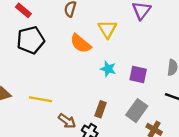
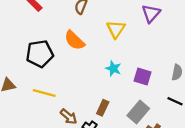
black pentagon: (31, 40) -> (40, 54), moved
orange semicircle: (81, 44) -> (74, 40), moved

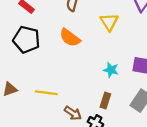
black pentagon: (40, 54) -> (26, 40), moved, turned 30
cyan star: (113, 68) -> (111, 70), moved

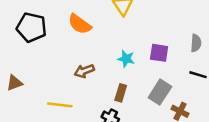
yellow line: (46, 93) -> (60, 105), moved
brown arrow: (73, 113) -> (84, 71), moved, turned 126

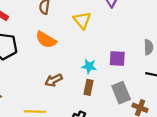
gray rectangle: (160, 92) -> (121, 93), turned -50
brown rectangle: (121, 93) -> (89, 87), moved

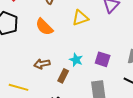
yellow triangle: (82, 20) -> (80, 18), turned 36
brown rectangle: (89, 87) -> (63, 76), moved

